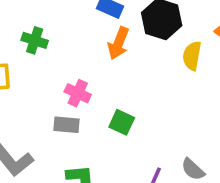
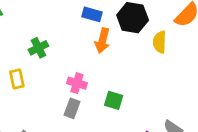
green cross: (35, 40) -> (38, 48), turned -36
gray rectangle: (67, 125) -> (72, 108), turned -66

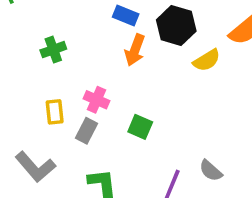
yellow semicircle: (160, 42) -> (207, 60), turned -130
yellow rectangle: (17, 79) -> (55, 112), moved

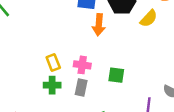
green cross: (53, 50) -> (52, 85), moved, turned 35
yellow rectangle: (55, 112) -> (53, 63), moved

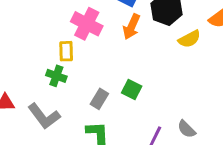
pink cross: (82, 65) -> (87, 24), moved, size x1.5
gray rectangle: (81, 87) -> (99, 99), moved

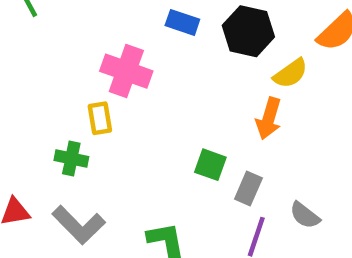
orange arrow: (132, 27) -> (269, 118), moved
green cross: (56, 76) -> (71, 159), moved
gray rectangle: (99, 99) -> (248, 189), moved

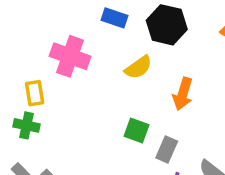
yellow semicircle: (290, 73) -> (138, 67), moved
yellow rectangle: (100, 118) -> (35, 93), moved

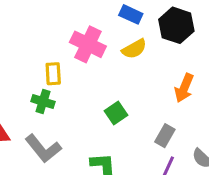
yellow semicircle: (138, 67) -> (134, 49), moved
green square: (136, 130) -> (116, 113), moved, turned 30

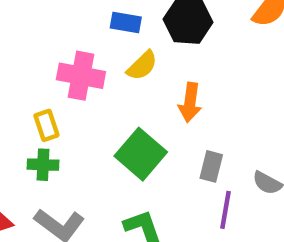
orange arrow: (184, 88) -> (190, 102), moved
green square: (116, 113) -> (141, 154), size x1.6

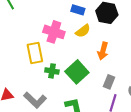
yellow rectangle: (46, 125) -> (35, 53), size x1.5
green cross: (43, 165) -> (52, 71), moved

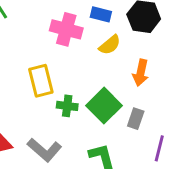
pink cross: (54, 32) -> (66, 29), moved
gray rectangle: (109, 82) -> (136, 119), moved

